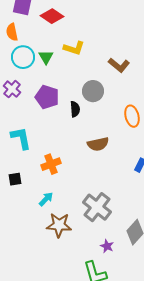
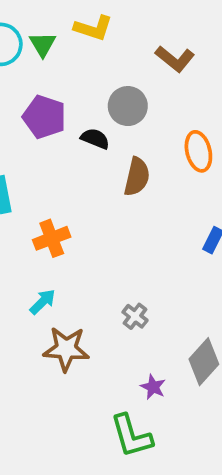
black semicircle: (75, 109) -> (95, 139), turned -63
brown semicircle: (98, 144) -> (137, 177), moved, turned -65
gray cross: (97, 207) -> (135, 316), size x0.5

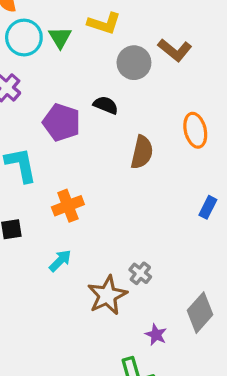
gray circle: (128, 106) -> (134, 63), moved
purple pentagon: (44, 117) -> (62, 122), moved
black semicircle: (95, 139) -> (106, 105), moved
brown star: (66, 349) -> (107, 295), moved, turned -30

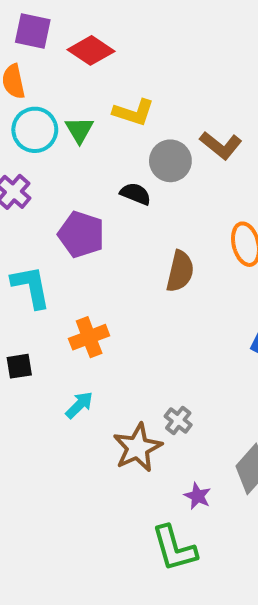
black semicircle: (106, 105) -> (136, 194), moved

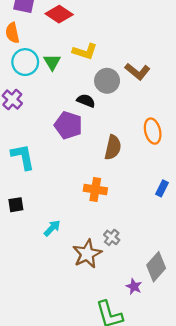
purple pentagon: (81, 234) -> (68, 125), moved
orange cross: (89, 337) -> (95, 190), moved, turned 30
purple star: (198, 496) -> (134, 287), moved

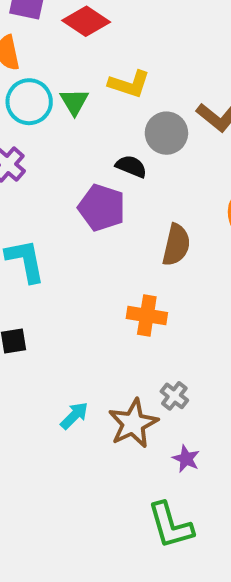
cyan arrow: (52, 228) -> (74, 416), moved
purple star: (134, 287) -> (186, 459), moved

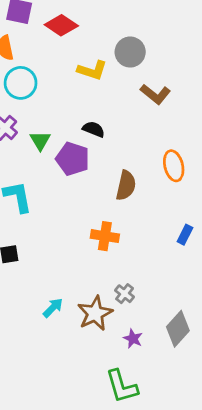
green triangle: (74, 102) -> (40, 141), moved
gray circle: (166, 133) -> (130, 52), moved

